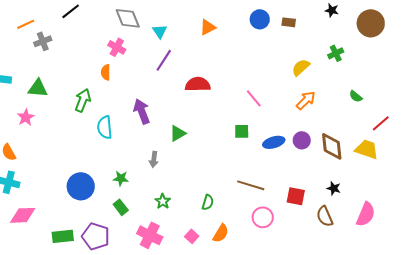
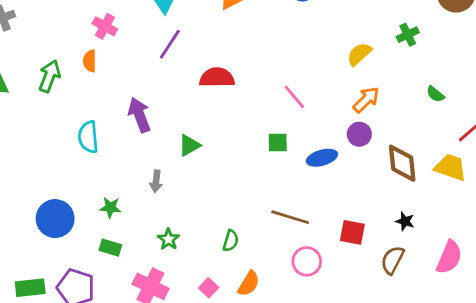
green arrow: (83, 100) -> (50, 76), moved
purple circle: (302, 140) -> (359, 134), moved
green rectangle: (121, 207) -> (110, 248), turned -35
brown semicircle: (325, 216) -> (392, 260), turned 50

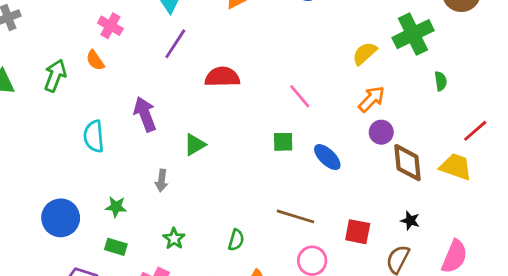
green cross: (408, 35) -> (413, 34), size x1.8
orange semicircle: (90, 61) -> (95, 60), turned -35
green semicircle: (435, 94) -> (441, 81), moved, turned -138
purple circle: (359, 134) -> (381, 132), moved
blue ellipse: (322, 158) -> (327, 157), turned 60

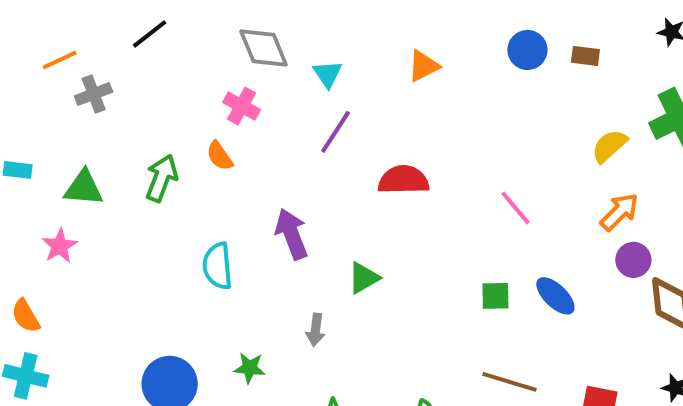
green square: (283, 142) -> (495, 296), moved

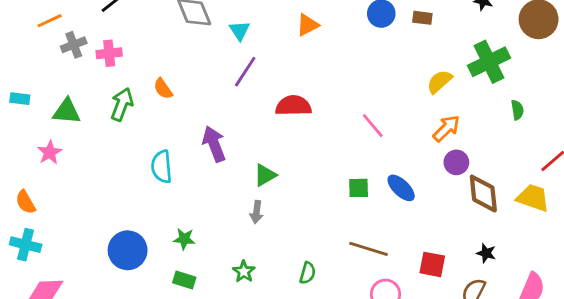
pink cross: (242, 106) -> (109, 53), moved, turned -35
gray arrow: (316, 330) -> (257, 212), moved

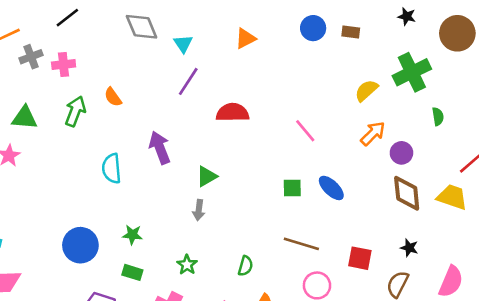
purple circle: (456, 162) -> (401, 153), moved

